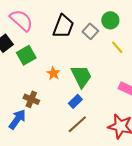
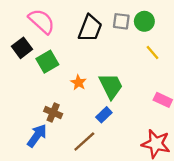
gray square: (90, 31) -> (121, 21), moved, turned -35
brown line: (77, 124) -> (84, 141), moved

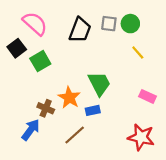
orange star: (79, 82) -> (69, 98), moved, size x1.5
blue rectangle: (104, 115) -> (93, 110), turned 32

